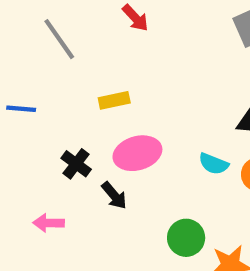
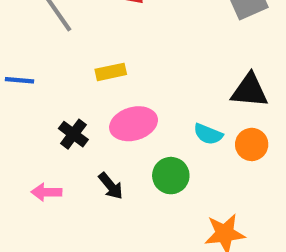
black arrow: (114, 195) -> (111, 186), moved
green circle: (186, 238) -> (171, 176), moved

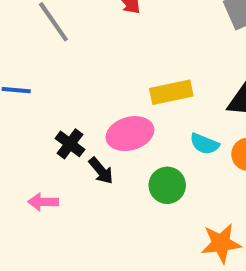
yellow rectangle: (111, 72) -> (171, 92), moved, size x1.4
black arrow: (111, 186) -> (101, 171), moved

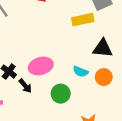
yellow rectangle: (171, 92) -> (83, 20), moved

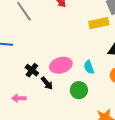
cyan semicircle: (81, 72) -> (89, 67), moved, turned 48

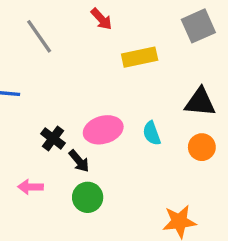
yellow rectangle: (99, 23) -> (140, 57), moved
green circle: (79, 90) -> (88, 197), moved

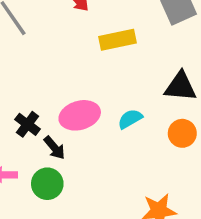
cyan semicircle: (152, 133) -> (130, 119), turned 80
green circle: (88, 197) -> (47, 184), moved

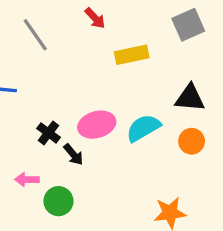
cyan semicircle: (130, 119) -> (143, 128), size x1.5
green circle: (47, 184) -> (58, 201), moved

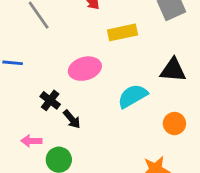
pink ellipse: (97, 125) -> (85, 69), moved
orange circle: (192, 141) -> (174, 124), moved

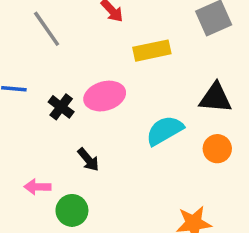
black cross: (50, 100) -> (61, 107), moved
orange circle: (174, 124) -> (217, 149), moved

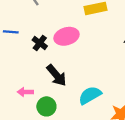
cyan semicircle: (165, 131) -> (90, 95), moved
black arrow: (88, 160) -> (56, 75), size x1.5

